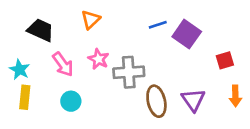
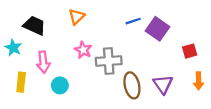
pink arrow: (63, 64) -> (43, 62), moved, turned 30
cyan star: (20, 70) -> (13, 48), moved

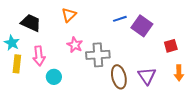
yellow rectangle: (21, 82) -> (17, 64), moved

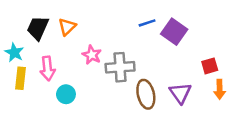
orange triangle: (69, 15) -> (67, 27), moved
black trapezoid: (31, 23) -> (38, 28), turned -90
red square: (171, 46) -> (210, 66), moved

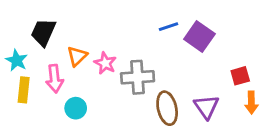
orange triangle: (67, 27) -> (77, 56), moved

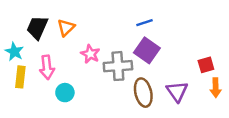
purple square: (199, 36) -> (147, 50), moved
orange triangle: (77, 56) -> (66, 27), moved

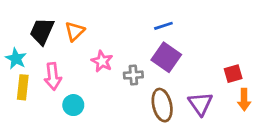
gray cross: (118, 66) -> (133, 75), size x0.6

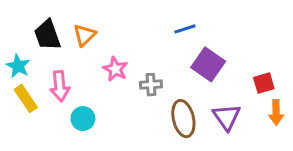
black trapezoid: (42, 31) -> (47, 35), turned -44
purple square: (166, 57) -> (208, 64), moved
yellow rectangle: (23, 87) -> (26, 98), turned -40

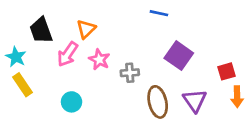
blue line: (185, 29) -> (159, 13), moved, turned 30
orange triangle: (84, 35) -> (86, 29), moved
pink arrow: (60, 86) -> (68, 54), moved, turned 40

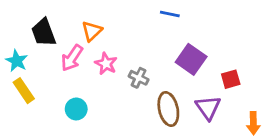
red square: (227, 71) -> (231, 79), moved
gray cross: (130, 73) -> (139, 78), turned 30
orange arrow: (237, 97) -> (253, 123), moved

